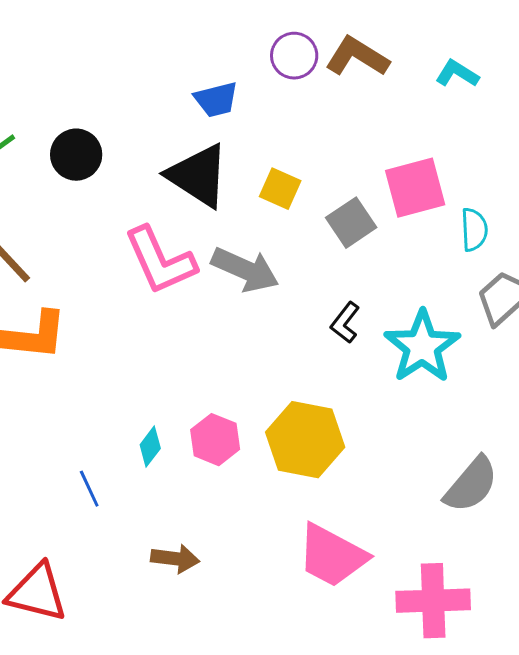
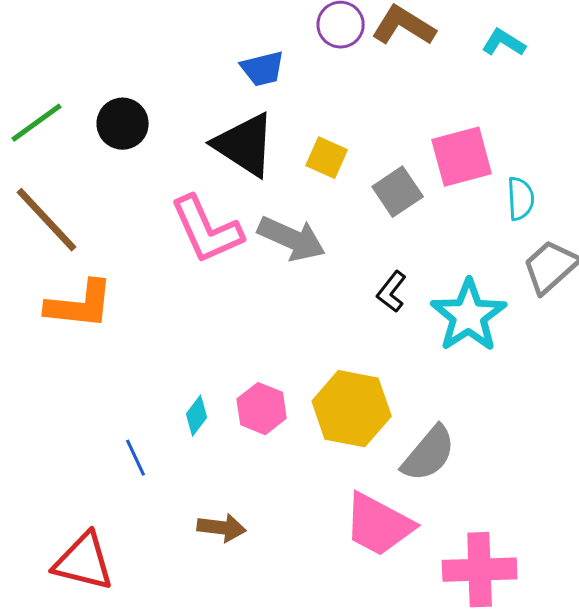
gray semicircle: (471, 485) -> (429, 454), moved

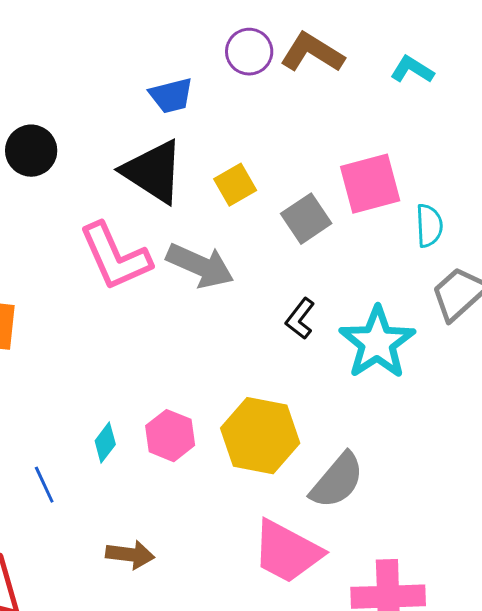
yellow square: (327, 158) -> (235, 185), turned 36

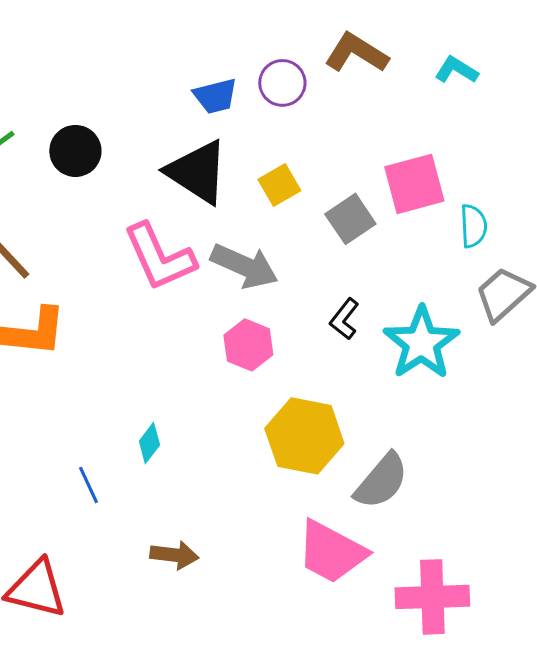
purple circle: (249, 52) -> (282, 83), moved
pink hexagon: (170, 436) -> (248, 345), moved

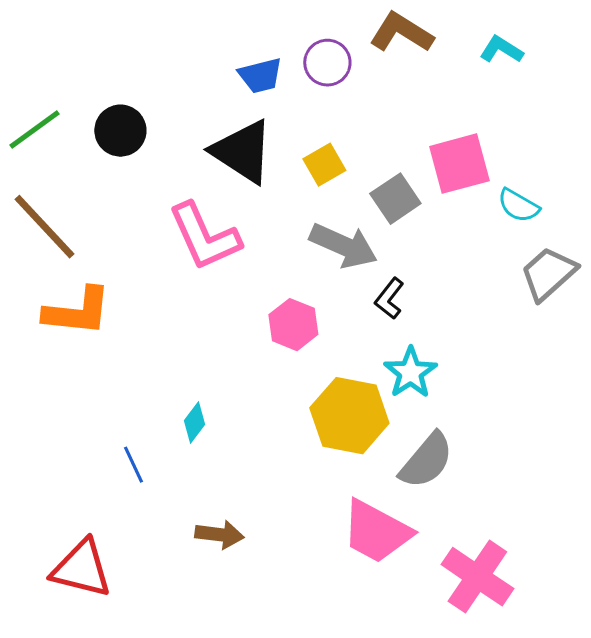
cyan semicircle: (473, 226) -> (518, 206), turned 123
gray arrow: (244, 266) -> (343, 246), moved
cyan star: (421, 343) -> (410, 373), moved, size x0.7
pink cross: (432, 597) -> (477, 577), turned 36

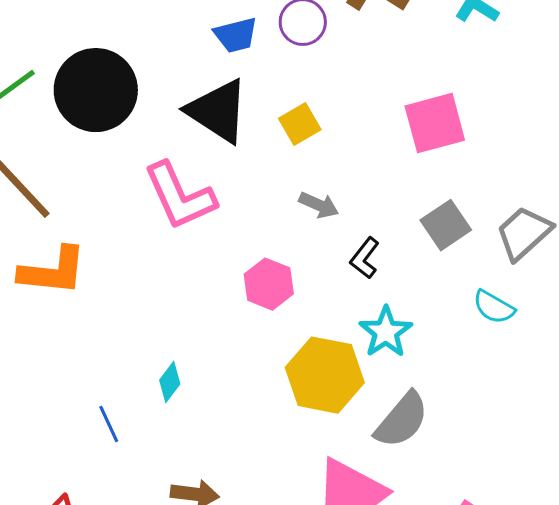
black circle: (120, 131) -> (96, 90), size x1.6
gray square: (395, 199) -> (446, 225), moved
cyan semicircle: (518, 206) -> (494, 307), moved
gray arrow: (343, 246) -> (319, 205), size x0.6

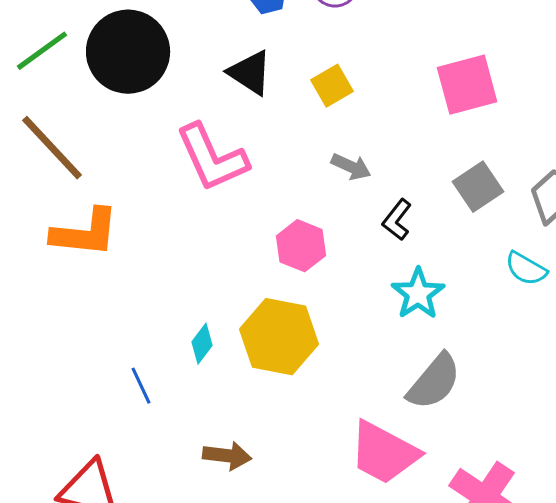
black triangle: (218, 111) -> (250, 73), size x0.7
yellow hexagon: (325, 375) -> (279, 337), moved

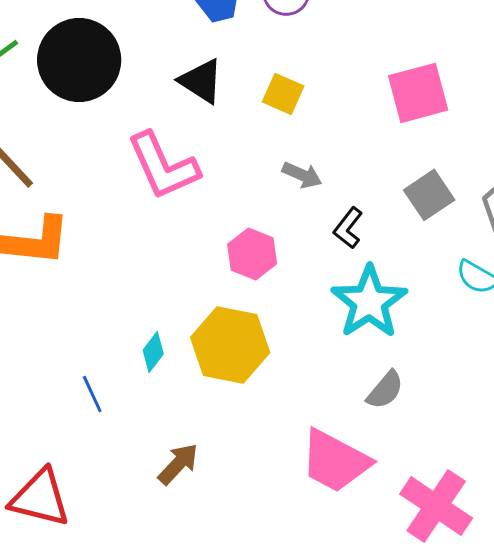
yellow square: (332, 86) -> (283, 94), turned -36
cyan star: (418, 294) -> (369, 302), size x1.4
gray semicircle: (434, 382) -> (385, 390), size x0.7
brown arrow: (227, 456) -> (178, 464), turned -54

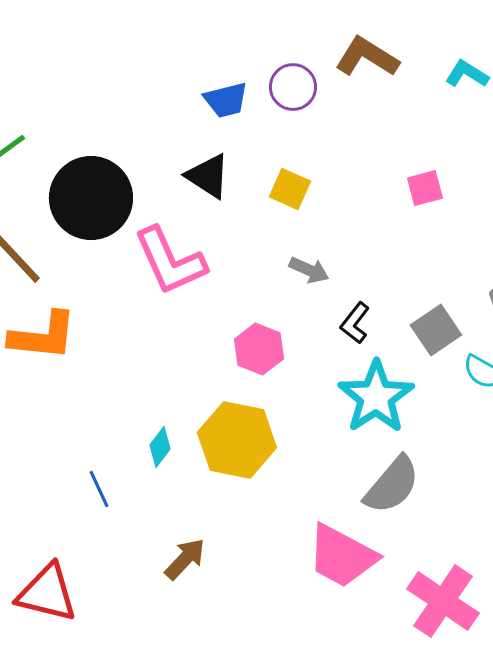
black circle: (79, 60) -> (91, 198), moved
pink square: (418, 93) -> (425, 188), size x0.6
gray square: (429, 195) -> (436, 330), moved
gray semicircle: (385, 390) -> (392, 485), size x1.5

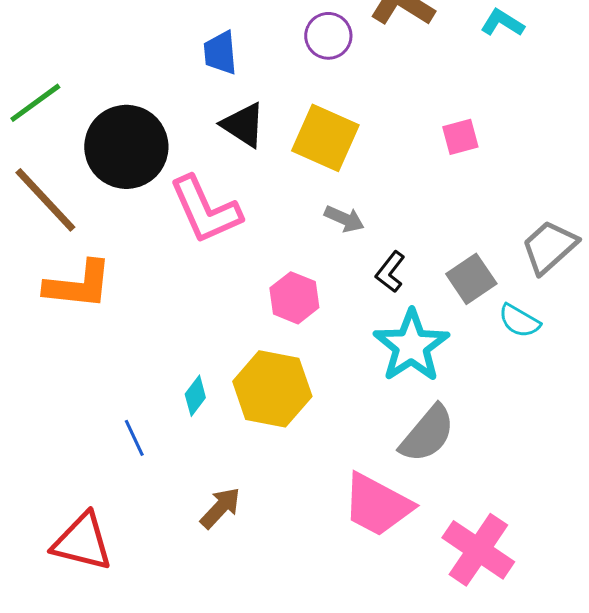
blue trapezoid: (226, 100) -> (220, 53), moved, turned 99
yellow square: (290, 189) -> (325, 138), size x1.6

